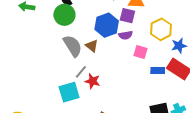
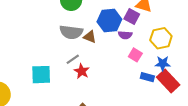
gray semicircle: (73, 46) -> (71, 32), turned 115
brown triangle: (92, 46) -> (90, 37), turned -32
blue star: (179, 46) -> (163, 63), moved
cyan square: (69, 92) -> (41, 75), moved

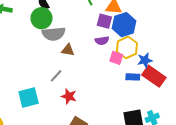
blue hexagon: (109, 20) -> (124, 25), moved
gray semicircle: (71, 32) -> (54, 34), moved
yellow hexagon: (161, 38) -> (127, 47), moved
red star: (82, 71) -> (69, 96), moved

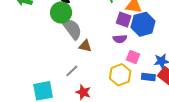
gray semicircle: (54, 34) -> (72, 29), turned -125
yellow hexagon: (127, 47) -> (120, 75), moved

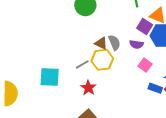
gray semicircle: (72, 29) -> (114, 43), moved, size x0.7
yellow hexagon: (120, 75) -> (102, 60), moved

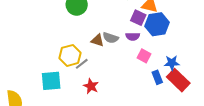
gray semicircle: (114, 43) -> (111, 38), turned 140
yellow hexagon: (102, 60) -> (70, 55), moved
blue rectangle: (155, 88) -> (157, 77), turned 56

